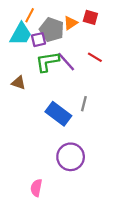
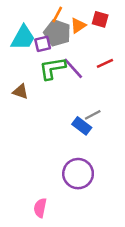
orange line: (30, 15) -> (57, 15), moved
red line: (95, 57) -> (105, 63), turned -56
gray line: (84, 104) -> (93, 115), turned 48
blue rectangle: (58, 114) -> (82, 126), moved, size x0.7

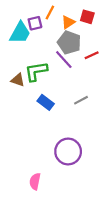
gray pentagon: (57, 33) -> (69, 42), moved
purple square: (43, 44) -> (35, 23), moved
green L-shape: (52, 68) -> (36, 71), moved
blue rectangle: (82, 126) -> (46, 102), moved

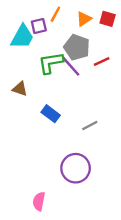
red square: (87, 17) -> (108, 19), moved
orange triangle: (68, 22) -> (84, 19), moved
green L-shape: (36, 71) -> (51, 63), moved
gray line: (81, 100) -> (90, 126), moved

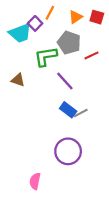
purple square: (39, 26) -> (35, 23), turned -32
cyan trapezoid: (22, 37) -> (20, 33), turned 40
purple line: (71, 66) -> (65, 81), moved
blue rectangle: (51, 114) -> (68, 110), moved

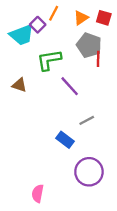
gray pentagon: (69, 43) -> (89, 45), moved
red line: (91, 55) -> (98, 59), turned -64
blue rectangle: (68, 110) -> (65, 140), moved
purple circle: (68, 151) -> (89, 172), moved

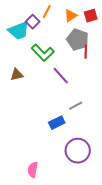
red square: (104, 18) -> (91, 16), turned -32
green L-shape: (49, 60) -> (43, 53), turned -125
brown triangle: (19, 85) -> (17, 75), turned -32
blue rectangle: (65, 140) -> (57, 123), turned -63

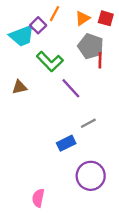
red square: (91, 16) -> (106, 18), turned 32

